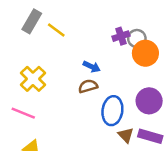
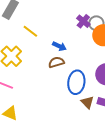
yellow line: (56, 30) -> (30, 31), moved
purple cross: (121, 36) -> (83, 21), turned -32

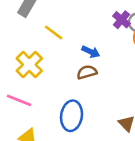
blue ellipse: (76, 82) -> (72, 116), moved

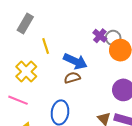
yellow line: (54, 32) -> (46, 46), turned 35
blue arrow: (91, 52) -> (75, 61), size x1.6

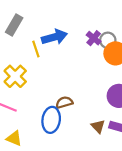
blue arrow: (75, 61) -> (54, 37), moved, turned -40
brown semicircle: (72, 78) -> (64, 102), moved

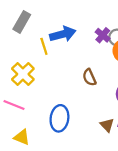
brown semicircle: (64, 102) -> (89, 77), moved, turned -98

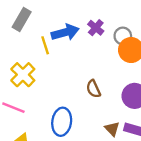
purple cross: (103, 35) -> (96, 28), moved
brown semicircle: (89, 77) -> (93, 89), moved

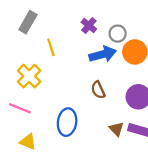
purple cross: (96, 28) -> (89, 26), moved
blue arrow: (65, 32) -> (103, 54), moved
gray circle: (123, 36) -> (118, 34), moved

